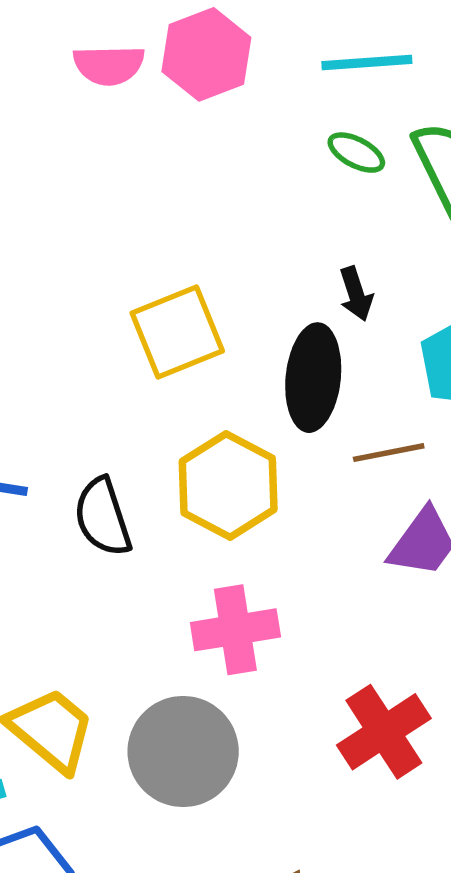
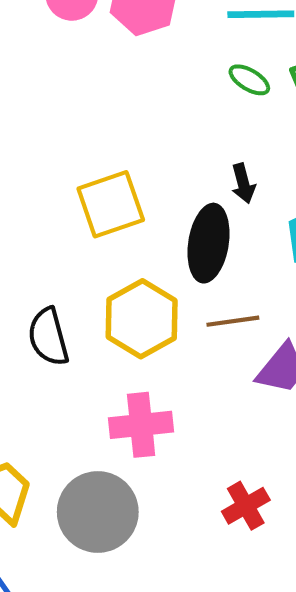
brown line: (389, 453) -> (233, 321), moved
red cross: (384, 732) -> (246, 506), size x0.7

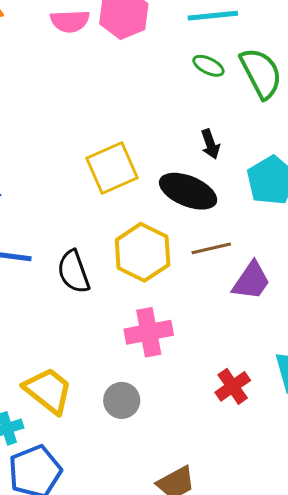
black ellipse: (209, 243) -> (188, 191), turned -72
gray circle: (98, 512) -> (122, 400), size x0.6

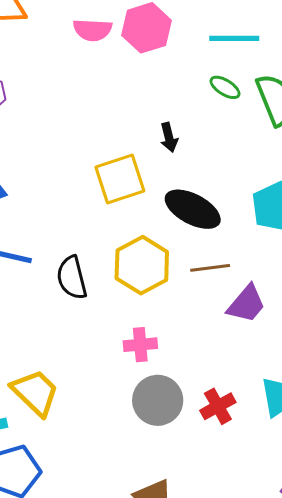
black arrow: (210, 144) -> (169, 137), moved
pink cross: (149, 332) -> (140, 345), size x0.7
gray circle: (122, 400) -> (158, 400), moved, size x1.4

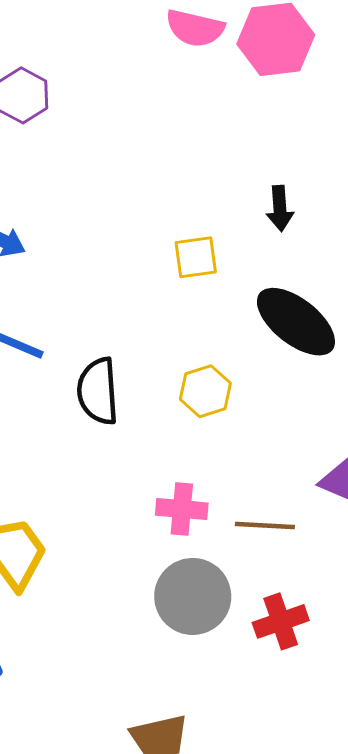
yellow square: (120, 179) -> (196, 257), size x0.6
yellow hexagon: (142, 265) -> (205, 391), size x0.6
brown line: (210, 268) -> (265, 525), moved

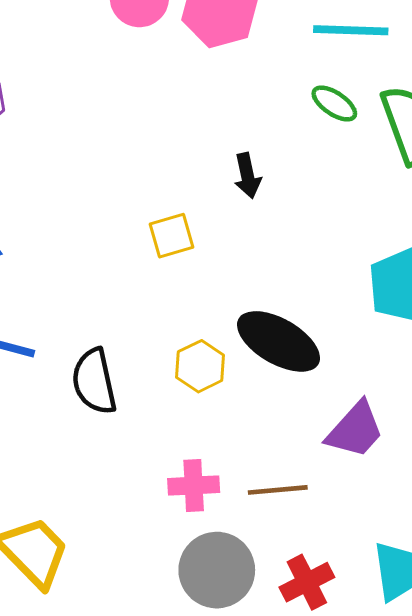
black ellipse: (296, 322) -> (279, 341), moved

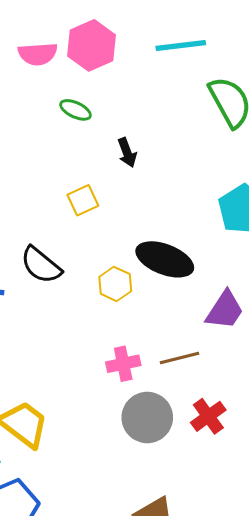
green ellipse: (334, 104) -> (76, 110), moved
black semicircle: (94, 381) -> (41, 265), moved, turned -30

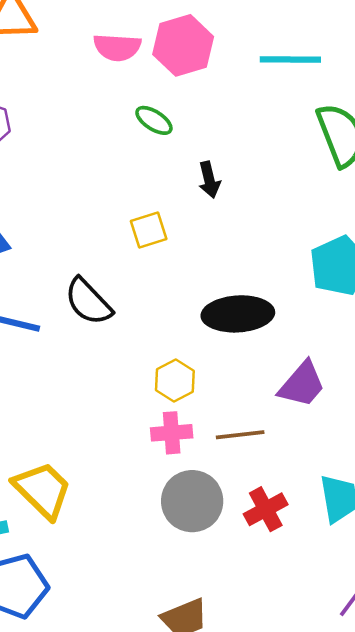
black ellipse: (165, 259) -> (238, 314), turned -32
yellow hexagon: (115, 284) -> (175, 380), moved

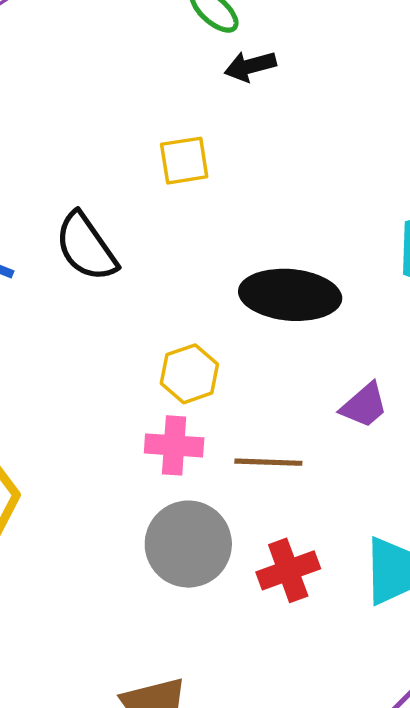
black arrow: (209, 180) -> (250, 66), moved, turned 80
purple trapezoid: (302, 384) -> (364, 405), size x0.7

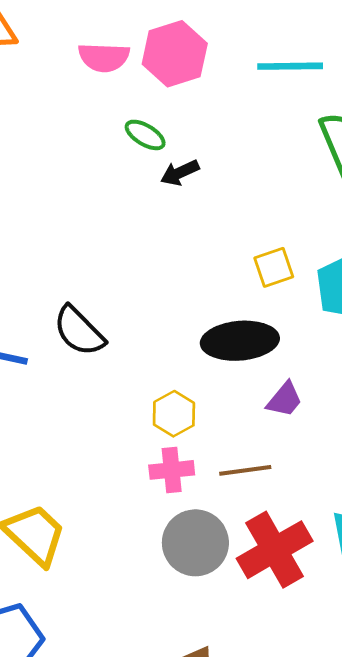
yellow square: (184, 161) -> (274, 267), moved
purple trapezoid: (364, 405) -> (285, 400), moved
red cross: (288, 570) -> (275, 550), size x1.6

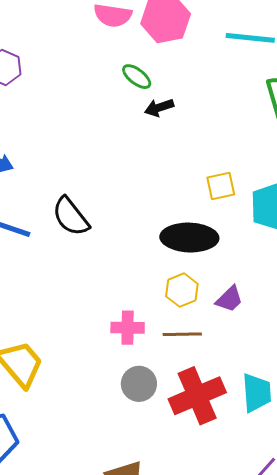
purple trapezoid: (285, 400) -> (229, 299), moved
yellow hexagon: (174, 414) -> (182, 290), moved
gray circle: (195, 543) -> (139, 384), size x0.7

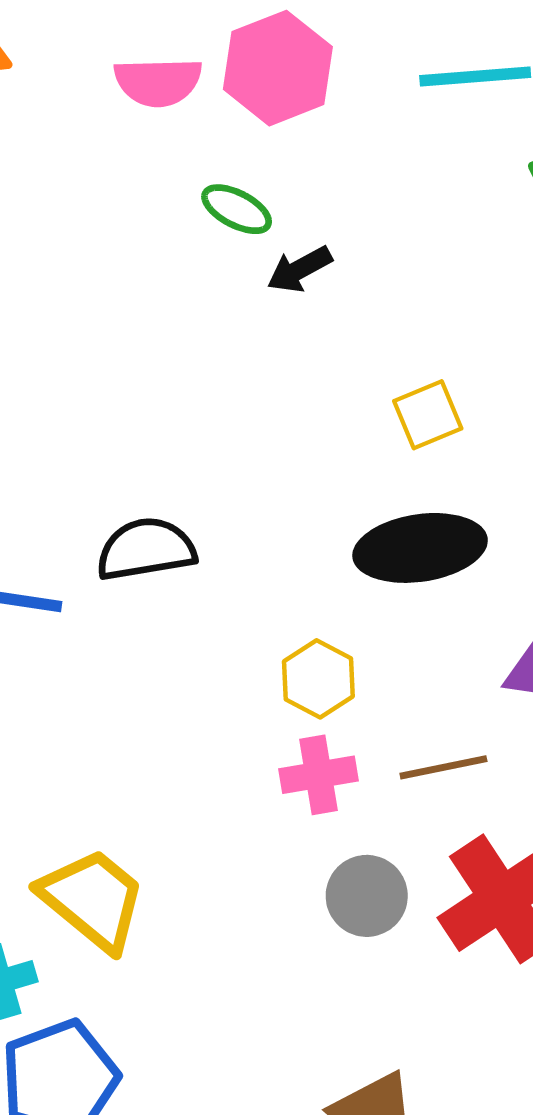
yellow square: (221, 186) -> (428, 415), moved
black semicircle: (71, 217) -> (146, 549), turned 129
yellow hexagon: (182, 290) -> (318, 679), moved

